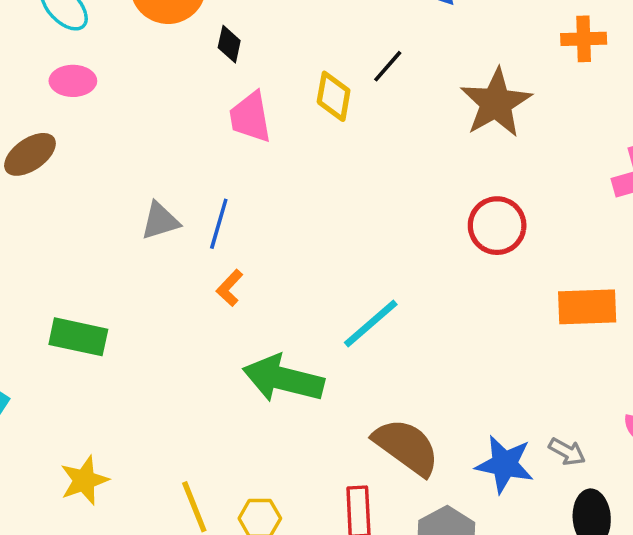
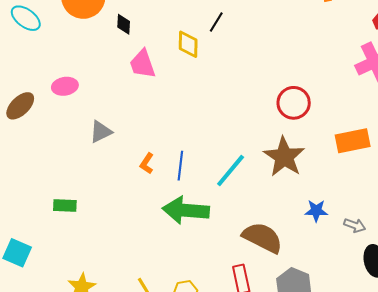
pink ellipse: (73, 81) -> (65, 86), moved
brown star: (496, 103) -> (284, 157), moved
blue line: (219, 224) -> (180, 166), moved
green rectangle: (78, 337) -> (65, 205), size x0.7
blue star: (505, 464) -> (316, 211), moved, size x0.7

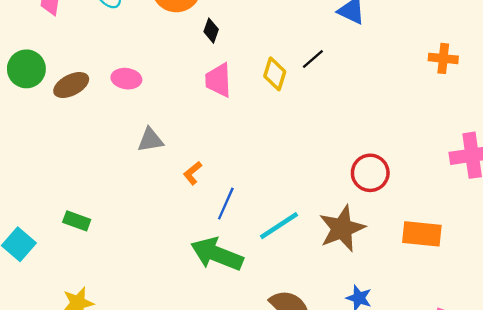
orange L-shape: (147, 163) -> (193, 173), moved
green rectangle: (65, 205) -> (77, 221), moved

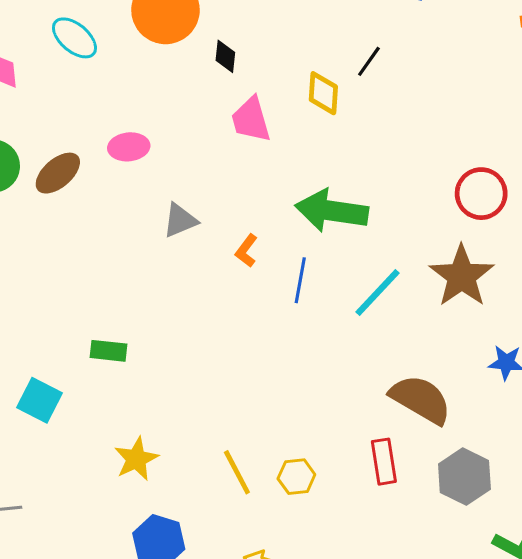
green arrow: (217, 254) -> (332, 211), moved

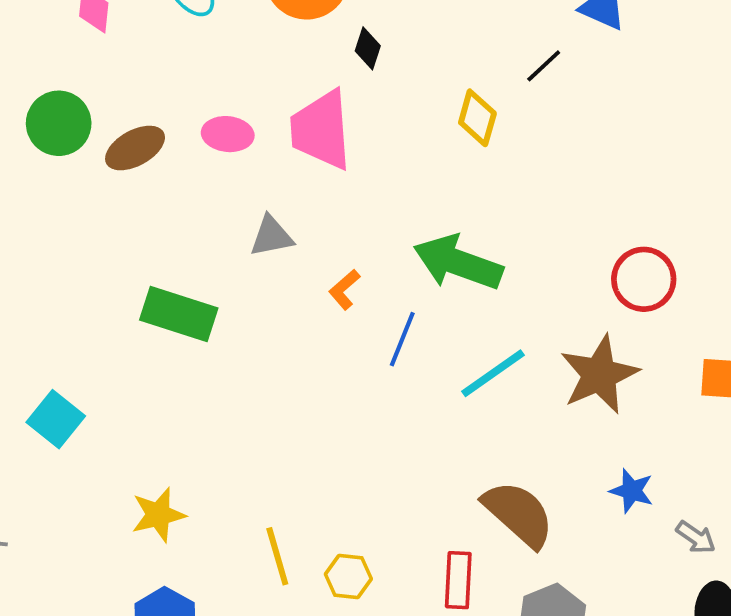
black line: (369, 61) -> (544, 66), moved
pink trapezoid: (251, 120) -> (321, 130), moved, size x1.4
green rectangle: (109, 351) -> (179, 314), moved, size x1.6

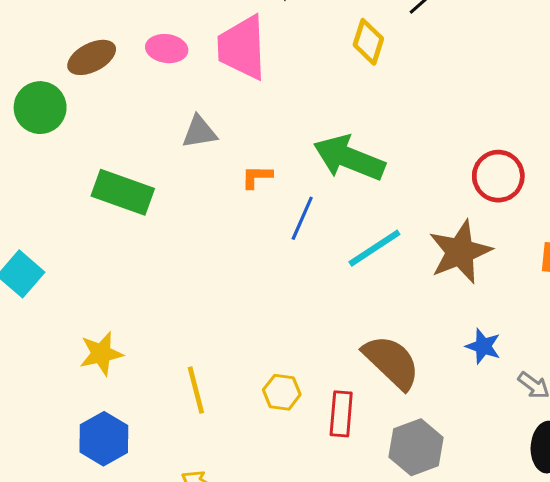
green circle: (59, 123) -> (40, 108), moved
orange L-shape: (344, 290) -> (257, 177), turned 40
yellow hexagon: (348, 576) -> (282, 392), moved

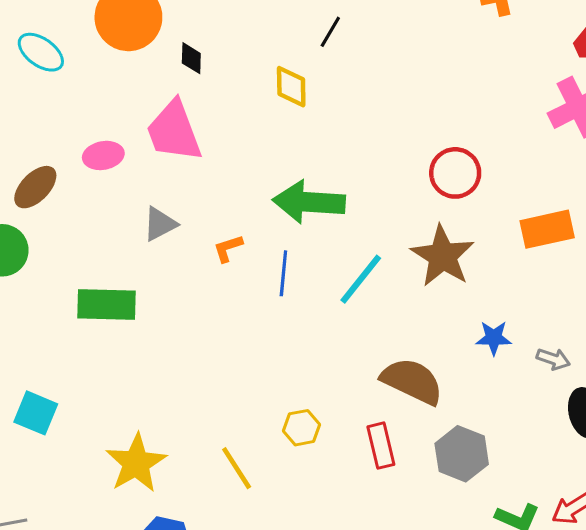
yellow star: (101, 354) -> (136, 463), size x1.4
yellow hexagon: (282, 392) -> (301, 428), moved

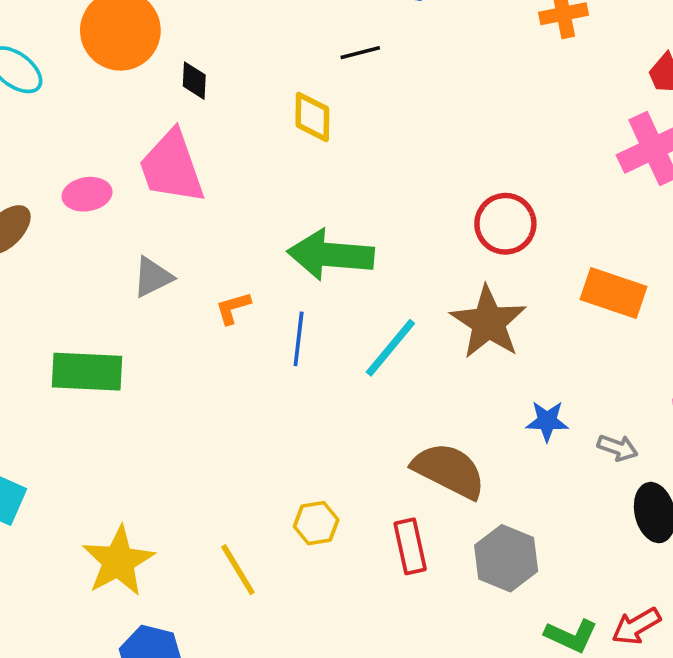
black line: (330, 32) -> (360, 53), turned 44
orange rectangle: (547, 229) -> (613, 293), turned 30

